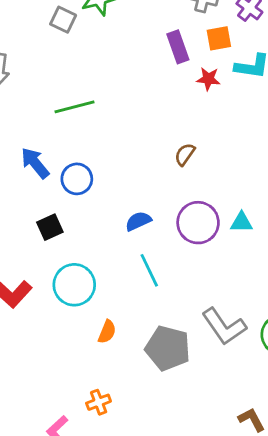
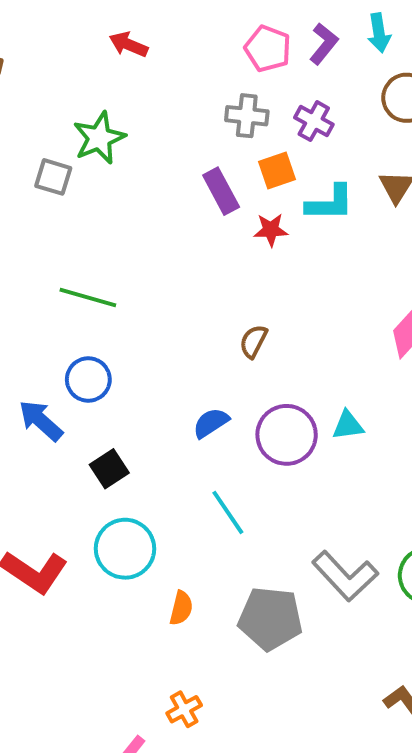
green line: (75, 107) -> (88, 298), turned 39
blue arrow: (35, 163) -> (41, 421), moved
blue circle: (77, 179) -> (88, 380), moved
blue semicircle: (138, 221) -> (211, 423), moved
black square: (50, 227) -> (109, 469), moved

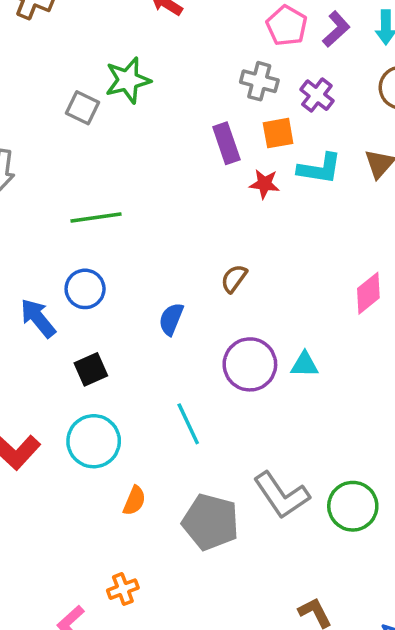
green line: (88, 298) -> (96, 218), turned -33
blue semicircle: (211, 423) -> (171, 319), moved, turned -44

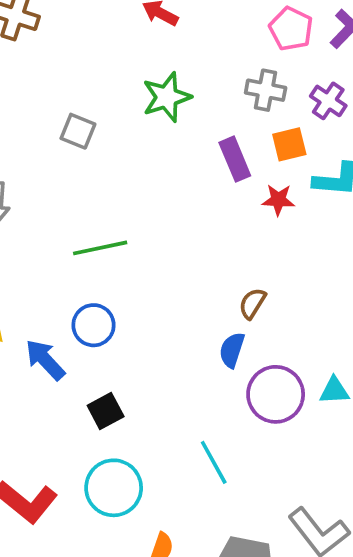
green star: (128, 80) -> (167, 97), moved
blue semicircle: (171, 319) -> (232, 350), moved

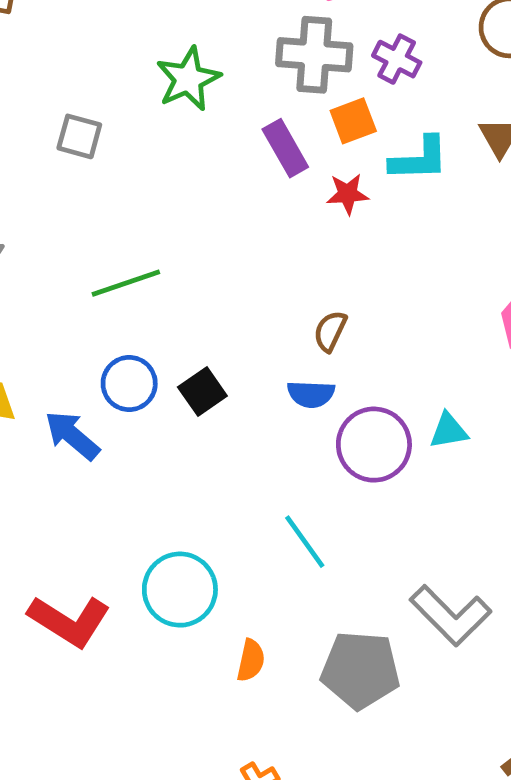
gray cross: (266, 90) -> (314, 55), size x1.4
blue semicircle: (232, 350) -> (311, 394), turned -99
black square: (106, 411) -> (202, 391), moved

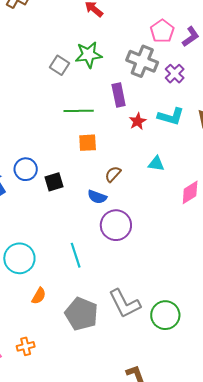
orange square: (353, 121) -> (88, 143), moved
gray square: (79, 136) -> (60, 65), moved
red star: (348, 194) -> (138, 121), turned 30
green line: (126, 283) -> (79, 111), moved
cyan triangle: (449, 431) -> (156, 164), moved

